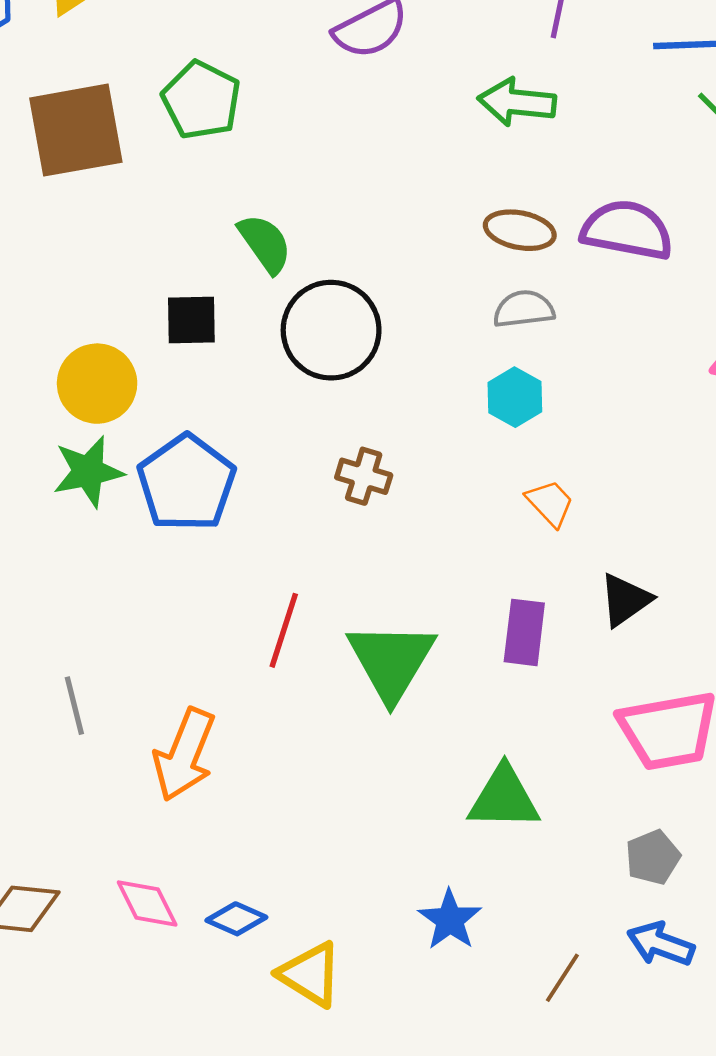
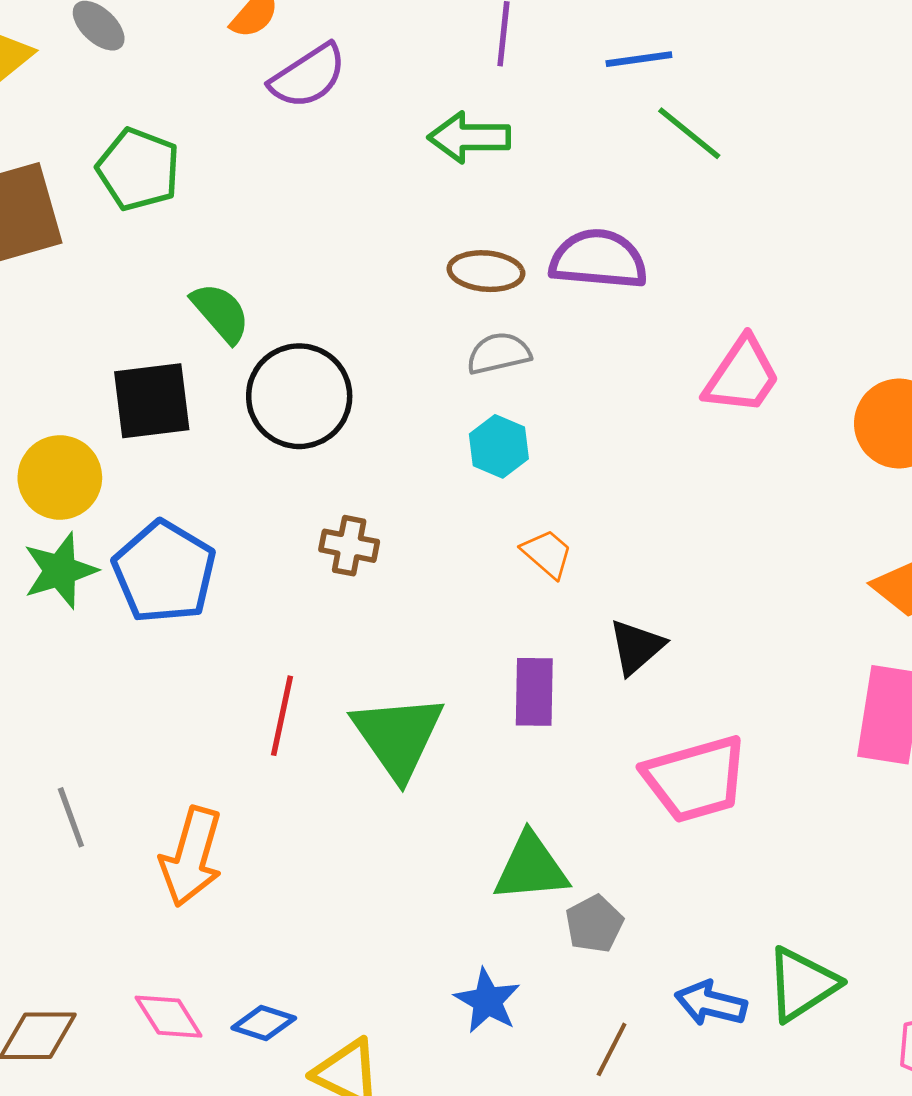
black square: (191, 320) -> (152, 401), size x1.4
gray pentagon: (653, 857) -> (594, 924), moved

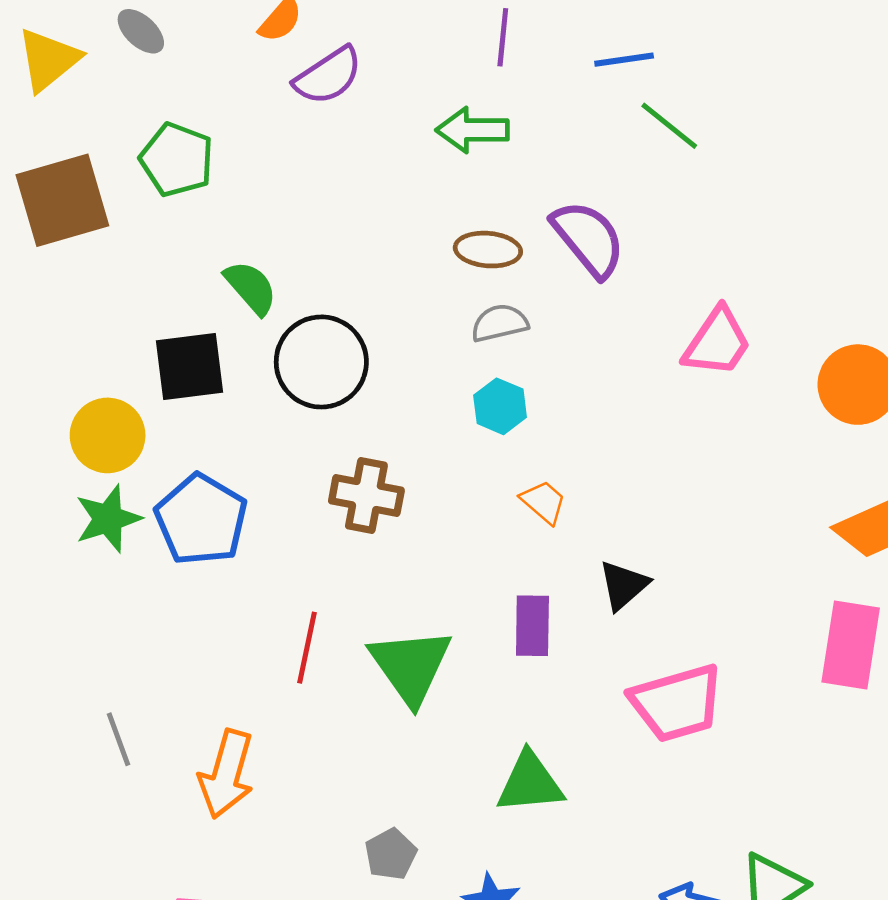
purple semicircle: (598, 259) -> (588, 239), turned 46
brown cross: (349, 546) -> (366, 496), size x1.4
gray pentagon: (594, 924) -> (391, 854), moved

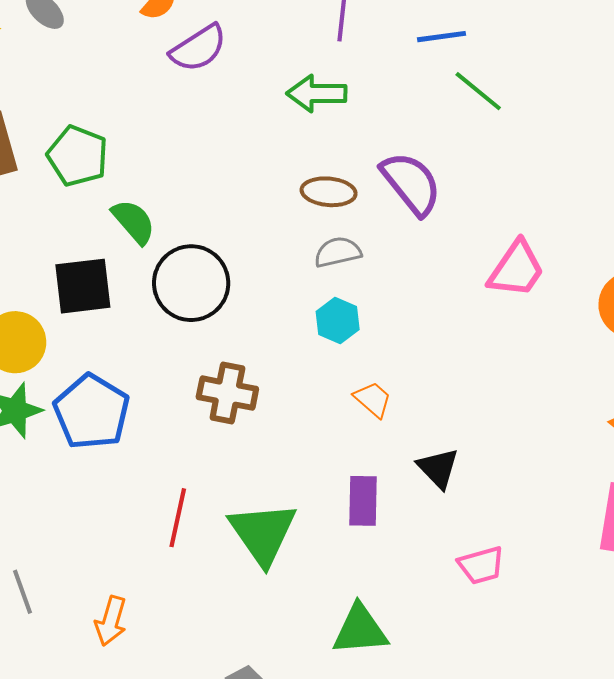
green pentagon: (177, 160) -> (78, 156), moved
black triangle: (624, 585) -> (438, 468), turned -33
pink trapezoid: (677, 703) -> (481, 565), size x0.6
orange arrow: (226, 774) -> (111, 621), size x0.7

